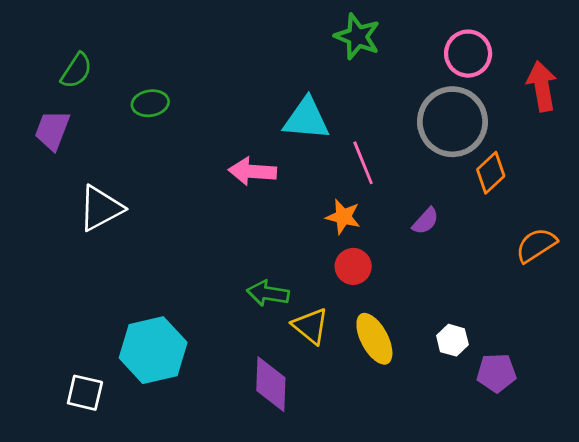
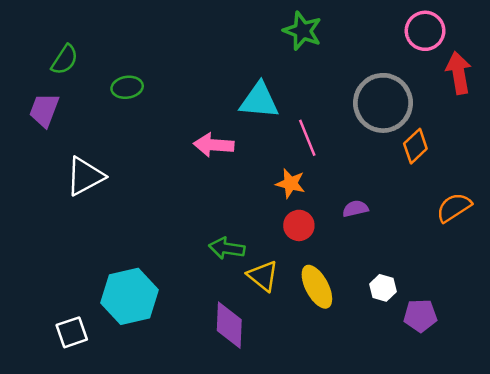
pink circle: (468, 54) -> (425, 31), moved
purple semicircle: (426, 221) -> (355, 209), moved, turned -145
white square: (85, 393) -> (72, 332), turned -32

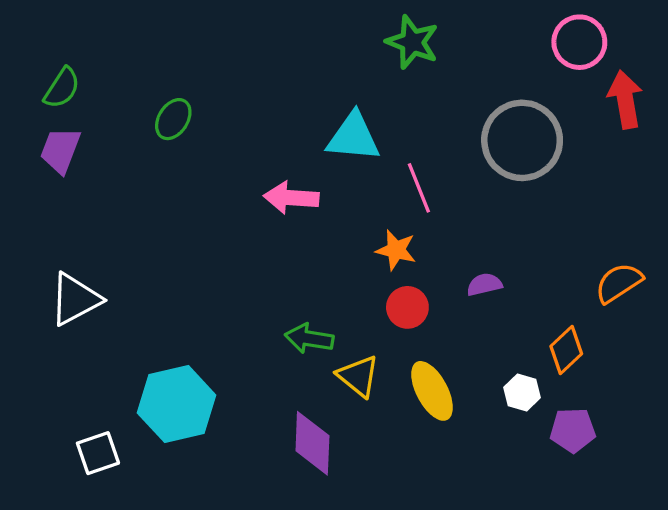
green semicircle: (65, 60) -> (62, 88), moved
green ellipse: (127, 87) -> (173, 119), turned -48
orange diamond: (415, 146) -> (566, 350), moved
white triangle: (85, 176) -> (75, 299), moved

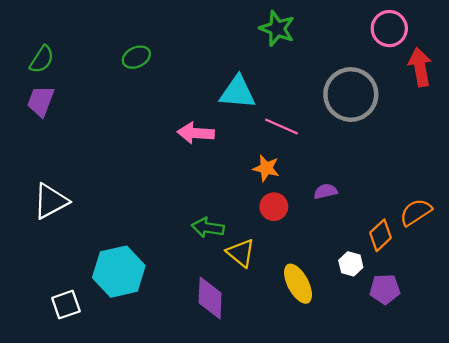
green ellipse: (173, 119) -> (136, 57), moved, turned 32
pink line: (419, 188) -> (282, 126), turned -44
orange semicircle: (619, 283) -> (416, 212), moved
yellow ellipse: (432, 391) -> (298, 284), moved

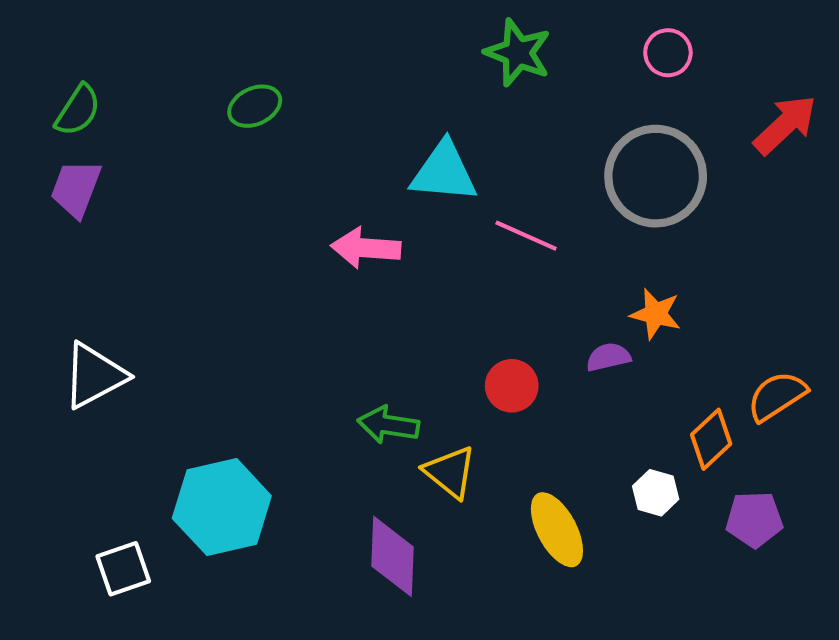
pink circle: (389, 29) -> (668, 53), moved, size x0.7
red arrow: (420, 67) -> (785, 125), turned 57
orange star: (266, 168) -> (656, 314), moved
purple pentagon: (385, 289) -> (754, 519), moved

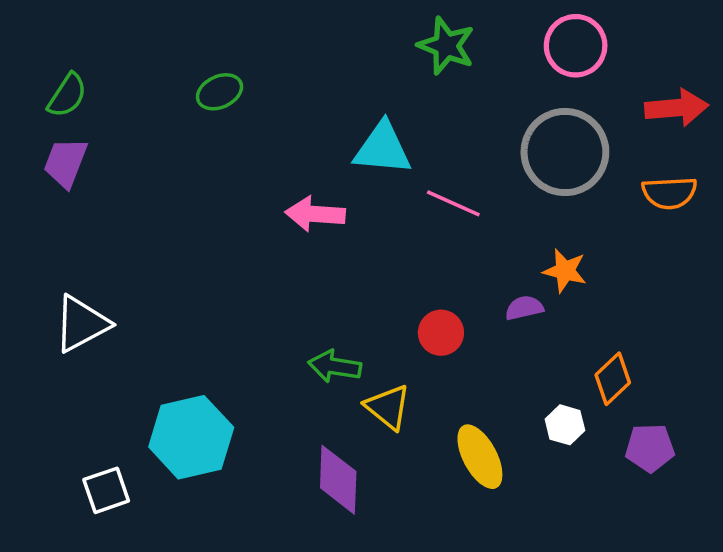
pink circle: (668, 53) -> (576, 46), size x1.5
red arrow: (785, 125) -> (677, 108), turned 38
orange semicircle: (777, 396) -> (669, 193), moved, turned -150

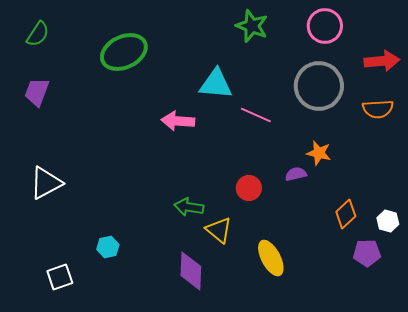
green ellipse: (220, 92) -> (124, 52), size x1.8
green semicircle: (67, 95) -> (38, 34), moved
white hexagon: (565, 425) -> (388, 221), moved
cyan hexagon: (191, 437) -> (108, 247), size x0.5

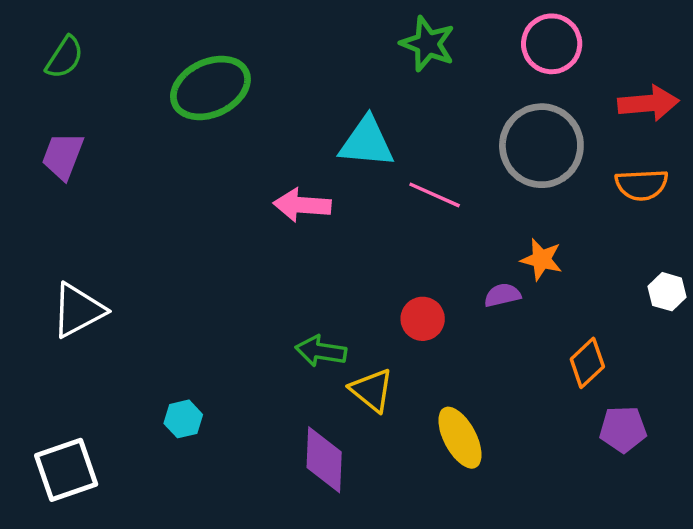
white hexagon: (388, 221) -> (667, 292), moved
white square: (60, 277) -> (66, 470), moved, size x1.4

